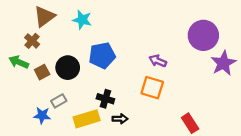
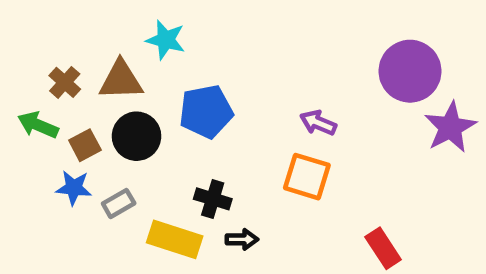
brown triangle: (44, 16) -> (121, 80), moved, turned 35
blue star: (42, 115) -> (74, 188), moved
yellow rectangle: (87, 119) -> (175, 239), turned 35

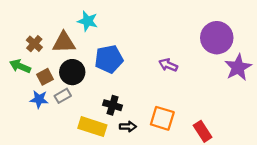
orange square: (307, 177) -> (162, 118), moved
gray rectangle: (119, 203) -> (63, 96), moved

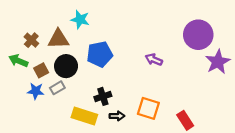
black cross: (113, 105) -> (103, 96), turned -35

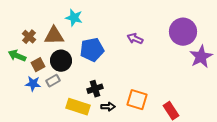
purple arrow: (154, 60) -> (135, 39), moved

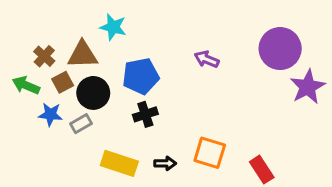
brown square: (38, 65) -> (63, 82), moved
blue star: (33, 84) -> (50, 114), moved
black cross: (95, 89) -> (145, 114), moved

